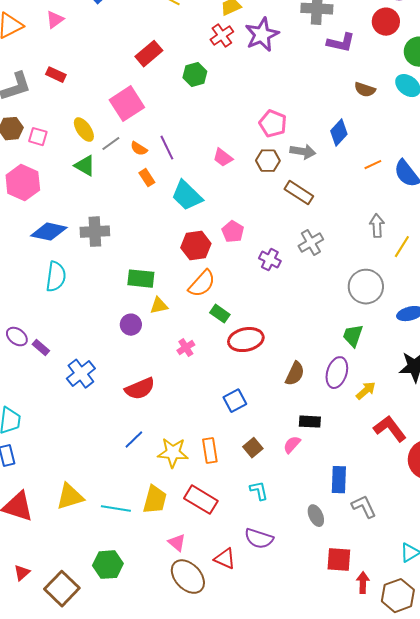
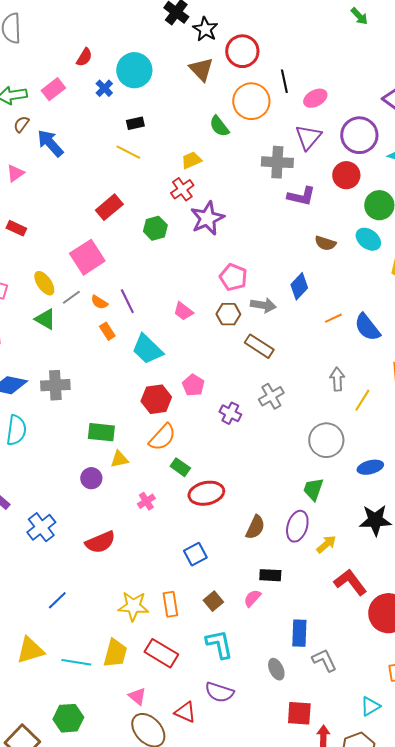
purple star: (262, 35) -> (207, 218), moved
blue line: (134, 440) -> (57, 600), moved
cyan L-shape: (259, 491) -> (219, 644), size x1.5

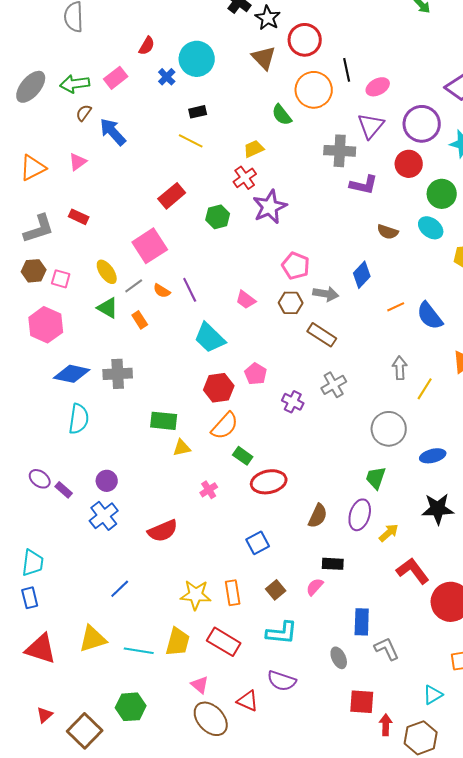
orange rectangle: (107, 331) -> (140, 320), moved
purple circle: (91, 478) -> (107, 481), moved
cyan L-shape: (219, 644) -> (282, 633), turned 108

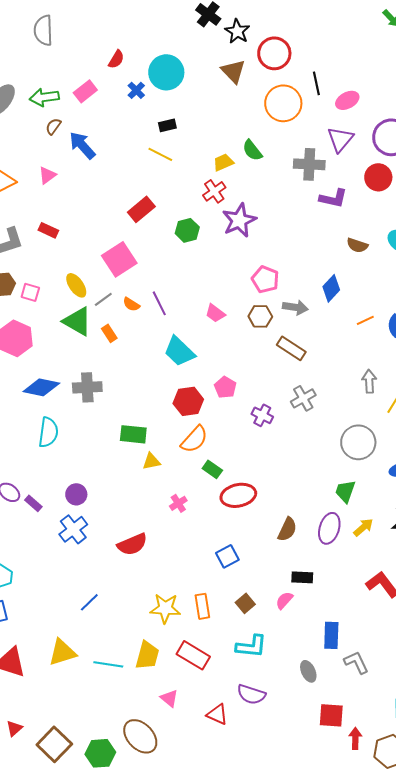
green semicircle: (282, 115) -> (252, 150), moved
green triangle: (108, 308) -> (77, 321), size x1.4
yellow arrow: (389, 533) -> (363, 527), moved
green hexagon: (131, 707) -> (100, 753), moved
brown ellipse: (211, 719) -> (140, 736), moved

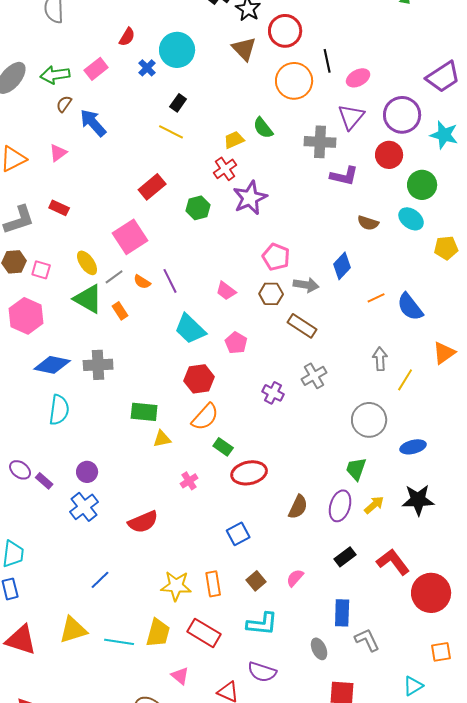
black rectangle: (167, 125) -> (178, 103), turned -42
pink pentagon: (225, 387) -> (236, 343), moved
black rectangle: (302, 577) -> (345, 557), moved, turned -40

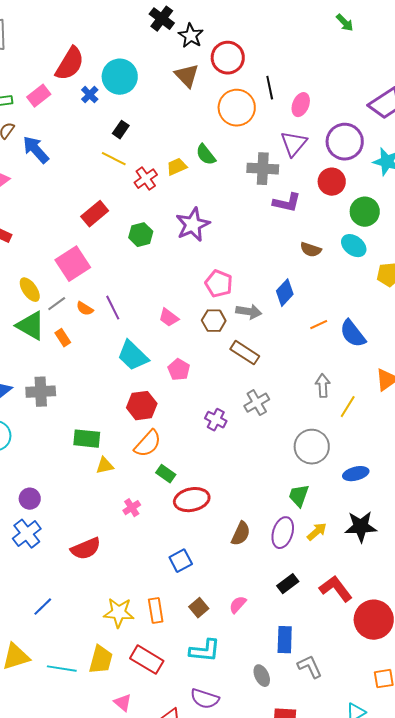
red semicircle: (127, 37) -> (70, 64), size x1.8
pink ellipse: (358, 78) -> (301, 105), turned -40
red cross: (225, 169) -> (146, 179), moved

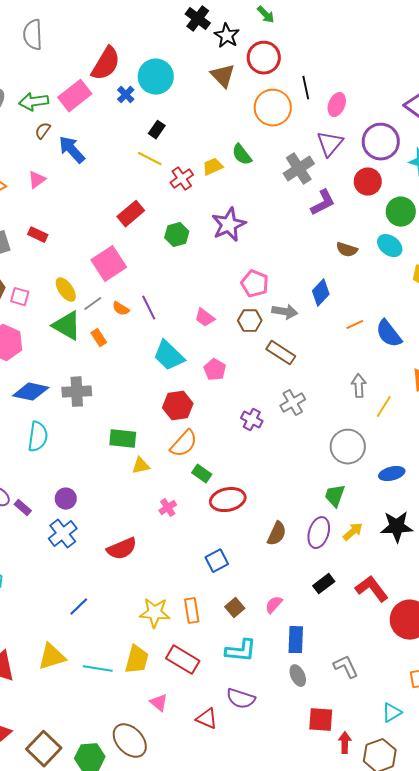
green arrow: (345, 23) -> (266, 15), moved
pink rectangle: (39, 96) -> (75, 96), size x1.4
gray cross: (263, 169) -> (299, 169), turned -36
purple L-shape: (287, 203) -> (323, 203), turned -40
blue rectangle: (285, 640) -> (296, 640), moved

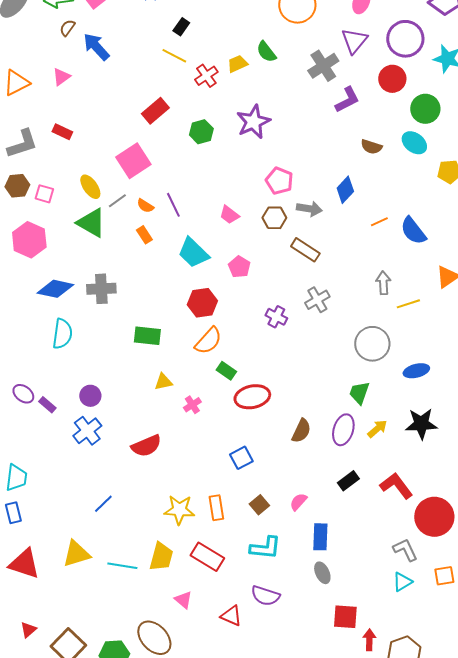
orange rectangle: (99, 338) -> (144, 235), moved
yellow line: (384, 407) -> (408, 304), turned 40
yellow triangle: (141, 466) -> (163, 382), moved
gray L-shape: (346, 667) -> (405, 550), moved
cyan triangle: (392, 713) -> (402, 582), moved

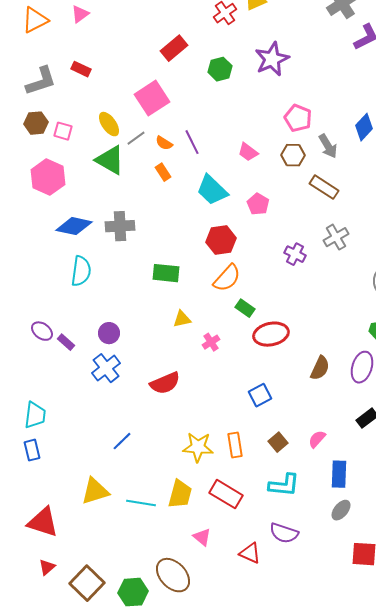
gray arrow: (309, 209) -> (328, 146), turned 50
red triangle: (24, 564) -> (43, 522), moved
gray ellipse: (322, 573) -> (341, 510), turned 65

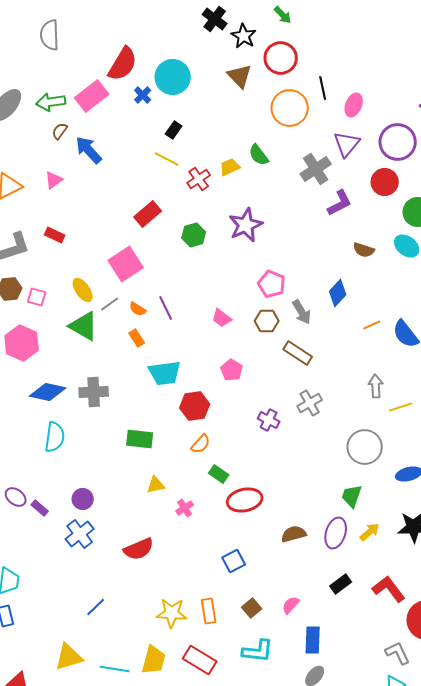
cyan trapezoid: (212, 190) -> (165, 373), moved, turned -52
orange semicircle: (227, 278) -> (201, 444), size x0.7
brown semicircle: (320, 368) -> (294, 534), turned -130

